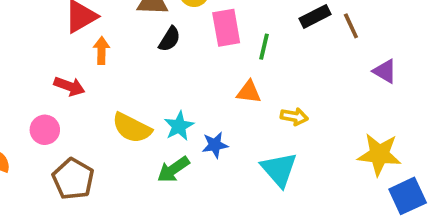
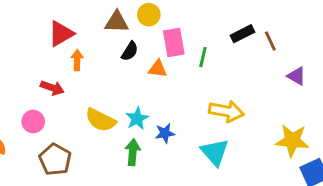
orange triangle: (249, 92) -> (158, 69), moved
yellow arrow: (294, 117) -> (226, 111), size x1.6
green arrow: (173, 169) -> (133, 152), turned 130

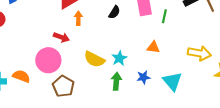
orange triangle: (158, 69) -> (153, 47), moved
yellow arrow: (226, 111) -> (199, 53), moved
pink circle: (33, 121) -> (48, 60), size x1.6
blue star: (165, 133) -> (143, 77), moved

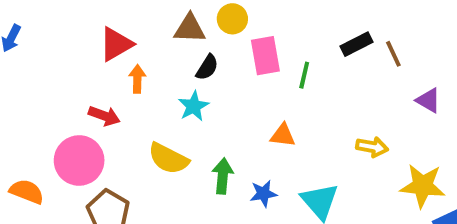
yellow arrow: (199, 53) -> (372, 147), size x0.7
cyan star: (119, 58) -> (194, 106), moved
green arrow: (116, 81) -> (223, 176), moved

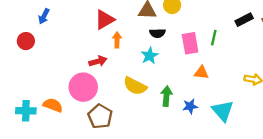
pink rectangle: (265, 56) -> (190, 43), moved
black semicircle: (207, 67) -> (157, 33), turned 56
red arrow: (104, 116) -> (98, 61), turned -36

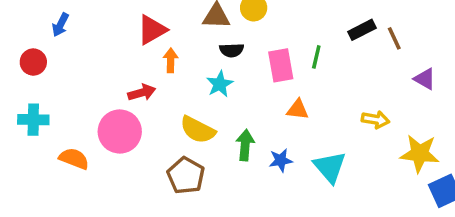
cyan cross: (26, 111) -> (33, 120), moved
brown pentagon: (100, 116) -> (186, 176), moved

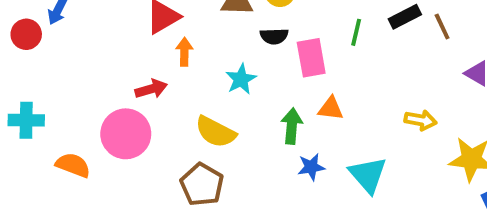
black semicircle: (232, 50) -> (274, 36), moved
green line: (316, 57) -> (356, 32), moved
red circle: (33, 62) -> (26, 34), moved
green arrow: (245, 145) -> (292, 126), moved

